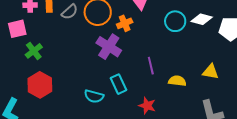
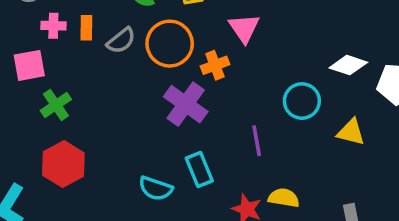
cyan circle: (175, 21) -> (302, 101), moved
yellow triangle: (211, 72) -> (351, 132), moved
yellow semicircle: (177, 81) -> (284, 198), moved

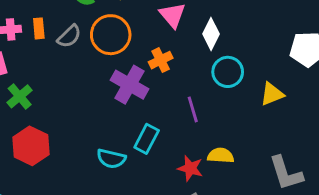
orange cross: (215, 65) -> (161, 60), moved
white diamond: (348, 65) -> (211, 34), moved, turned -76
yellow triangle: (351, 132) -> (272, 94), turned -30
cyan rectangle: (199, 170) -> (147, 139), turned 56

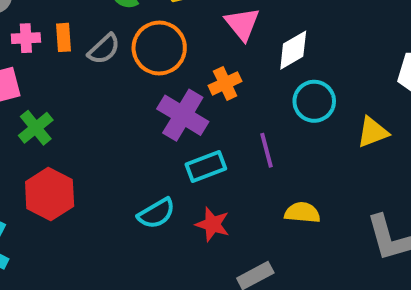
white diamond: (211, 34) -> (293, 50), turned 32
cyan rectangle: (147, 139) -> (206, 167), moved, turned 40
cyan semicircle: (111, 159) -> (156, 213), turned -44
red star: (190, 168) -> (213, 224), moved

